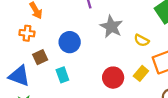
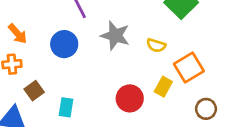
blue circle: (70, 42) -> (64, 44), moved
cyan rectangle: (62, 75) -> (66, 107), turned 40

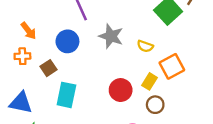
brown square: (34, 91) -> (48, 68), moved
cyan rectangle: (66, 107) -> (66, 95), size x1.5
brown circle: (206, 109) -> (155, 105), moved

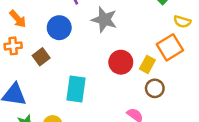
yellow semicircle: (145, 46) -> (182, 22), moved
red circle: (121, 90) -> (121, 62), moved
cyan rectangle: (66, 95) -> (76, 89), moved

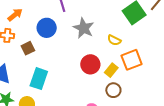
orange arrow: (18, 19) -> (15, 15), turned -98
yellow semicircle: (182, 22) -> (114, 40), moved
cyan rectangle: (76, 89) -> (39, 79), moved

